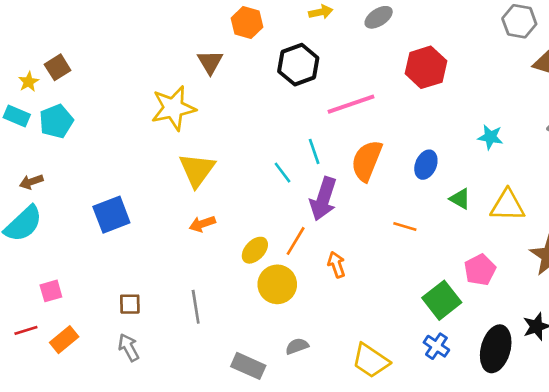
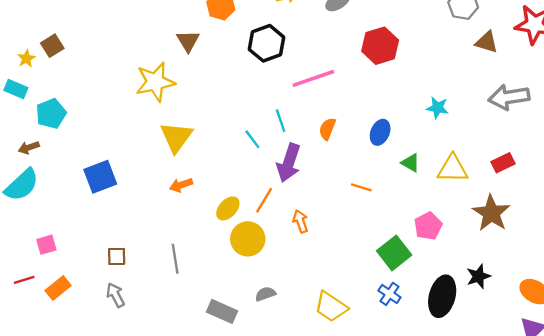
cyan pentagon: (56, 121) -> (51, 114), moved
orange semicircle: (367, 161) -> (327, 129), size x0.6

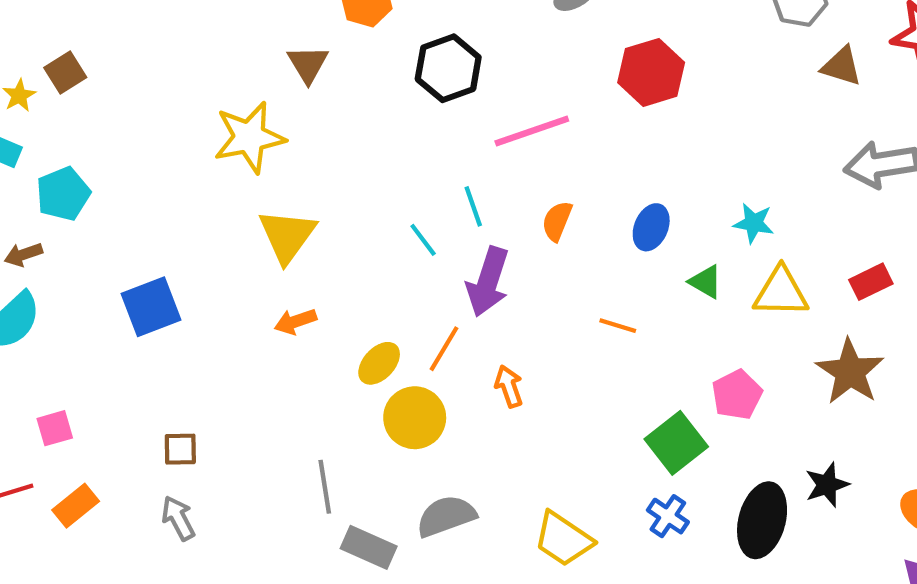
cyan star: (437, 108) -> (754, 223), moved
gray line: (175, 259) -> (325, 487), moved
gray semicircle: (265, 294) -> (446, 516), size x1.6

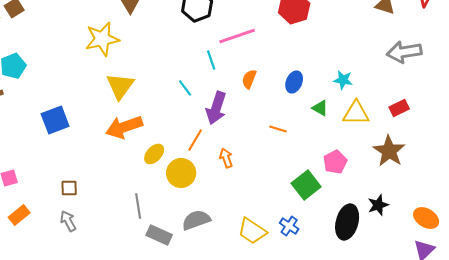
cyan line: (473, 206) -> (211, 60), moved
orange arrow: (295, 321) -> (124, 127), size x1.8
yellow ellipse: (379, 363) -> (154, 154), moved
blue cross: (668, 516) -> (289, 226), moved

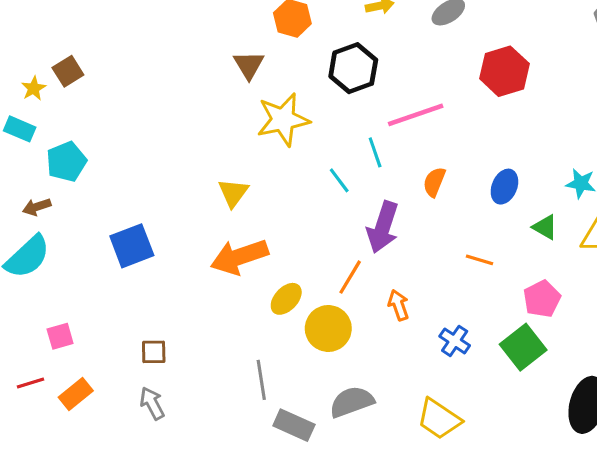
yellow star: (102, 39) -> (283, 120), moved
yellow triangle: (120, 86) -> (233, 193), size x0.7
cyan line: (185, 88) -> (339, 180), moved
pink pentagon: (335, 162) -> (542, 299), moved
blue cross: (289, 226) -> (455, 341), moved

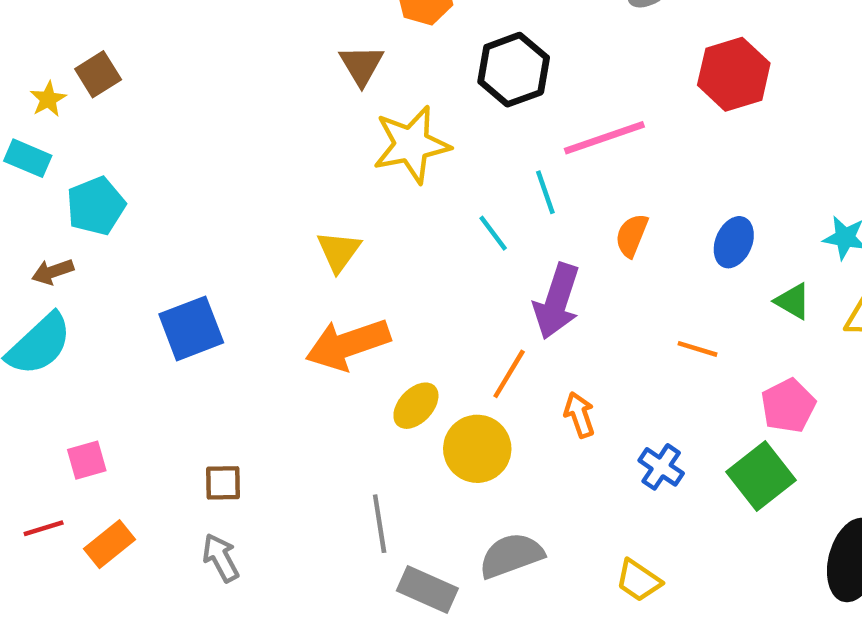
yellow trapezoid: (439, 419) -> (638, 580), size x0.7

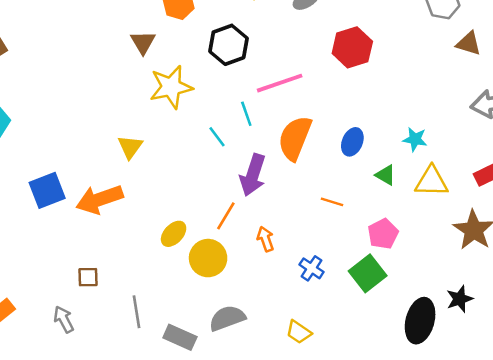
orange semicircle: (632, 235) -> (295, 138), size x1.8
orange arrow: (348, 344) -> (99, 199), moved
brown square: (223, 483) -> (88, 277), moved
gray line: (380, 524) -> (137, 312), moved

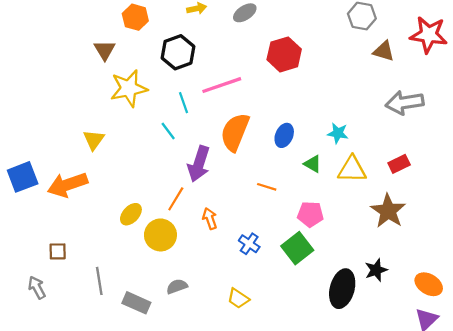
cyan line: (246, 114) -> (183, 103), moved
pink pentagon: (383, 234) -> (310, 214), turned 30
gray semicircle: (227, 318) -> (177, 286), size x0.7

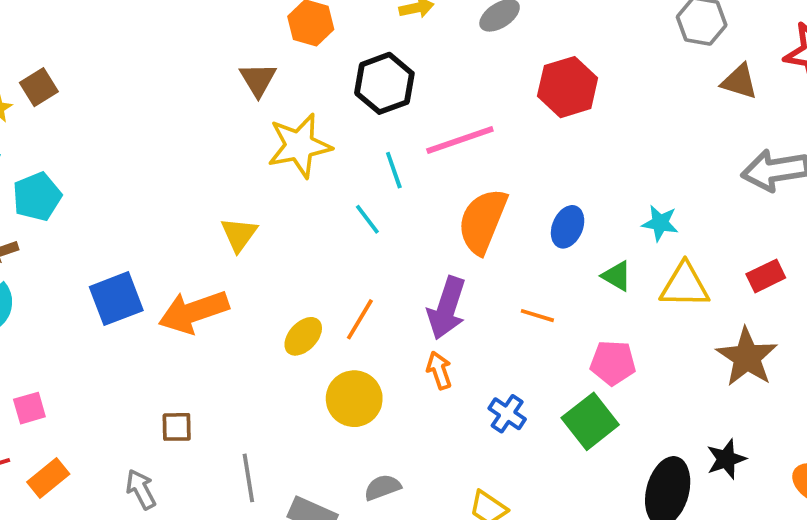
purple arrow: (199, 164) -> (447, 308), moved
orange line: (176, 199) -> (360, 319), moved
yellow ellipse: (131, 214) -> (303, 336), moved

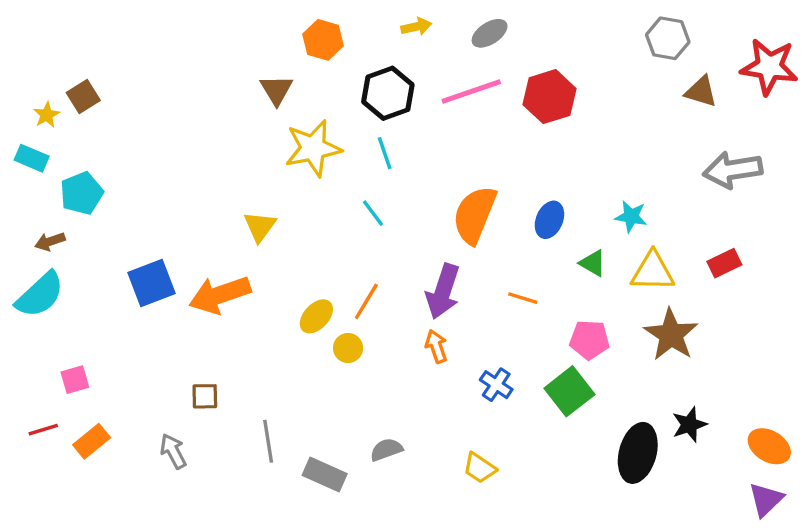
pink line: (460, 140) -> (471, 92), moved
cyan line: (394, 170) -> (385, 153), moved
brown star: (747, 357) -> (671, 335), moved
yellow circle: (354, 399) -> (348, 348), moved, size x0.6

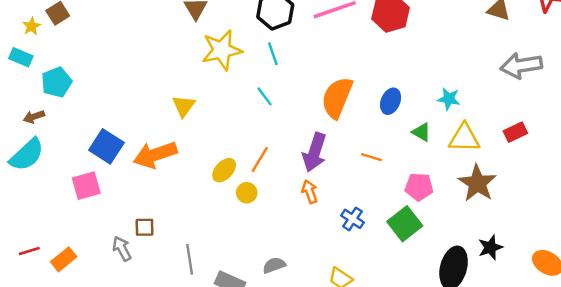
blue square: (152, 283) -> (106, 146), turned -36
pink square: (75, 380) -> (86, 186), moved, size x1.4
gray arrow: (173, 451) -> (122, 249), moved

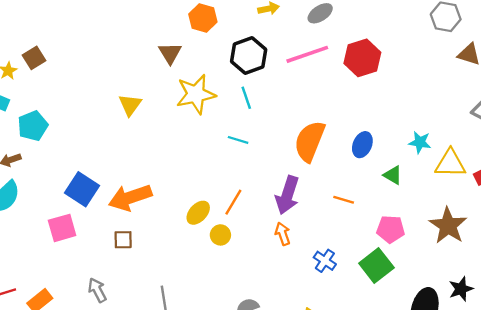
cyan line: (265, 96) -> (238, 140), turned -36
yellow triangle: (184, 106) -> (130, 105), moved
yellow triangle: (464, 138) -> (450, 163), moved
brown square: (144, 227) -> (123, 240), moved

